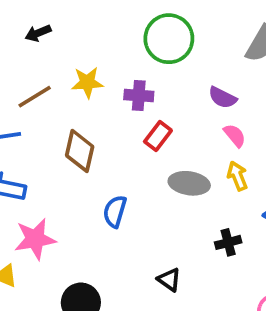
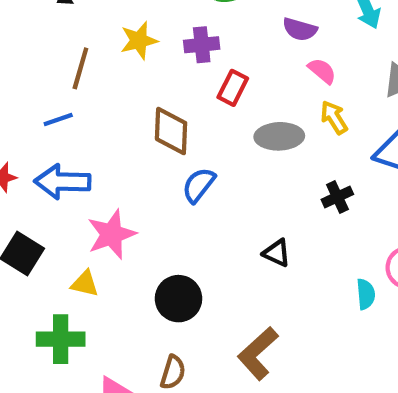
brown line: (35, 97) -> (80, 68), turned -32
brown diamond: (80, 151) -> (171, 131), moved
blue semicircle: (115, 211) -> (199, 185), turned 32

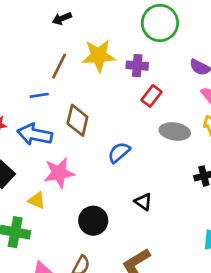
yellow star: (139, 41) -> (99, 56), size x1.4
brown diamond: (171, 131) -> (77, 120), moved
black triangle: (277, 253) -> (143, 202), moved

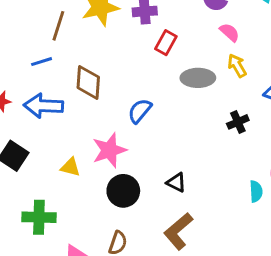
pink star: (59, 173) -> (109, 150), moved
yellow triangle: (37, 200) -> (70, 167), moved
black triangle: (143, 202) -> (176, 183), moved

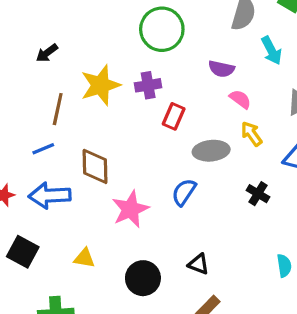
blue semicircle: (140, 111) -> (184, 192), moved
black cross: (238, 122) -> (258, 194), turned -30
pink star: (109, 150) -> (130, 209), moved

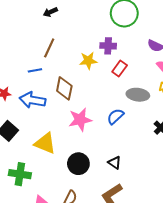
yellow star: (100, 85) -> (88, 61), moved, size x0.7
yellow triangle: (84, 258) -> (45, 143), size x1.6

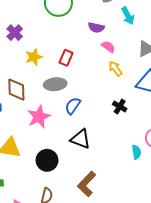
purple cross: (108, 46) -> (15, 33), moved, turned -35
gray ellipse: (138, 95) -> (55, 84), moved
black triangle: (115, 163) -> (80, 139), moved, size x1.5

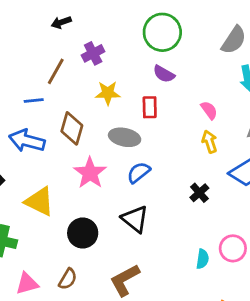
purple semicircle: (96, 28) -> (164, 74), moved
red rectangle: (66, 58) -> (150, 107), turned -42
pink star: (39, 117) -> (90, 173), turned -30

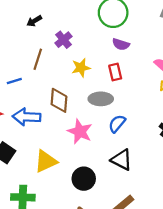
blue line: (34, 100) -> (14, 81), moved
yellow triangle: (39, 201) -> (46, 161), turned -40

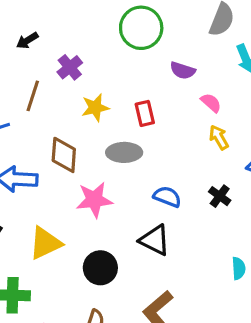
purple semicircle: (121, 44) -> (183, 71), moved
blue semicircle: (117, 124) -> (167, 197), moved, turned 72
pink star: (80, 132) -> (94, 200), turned -30

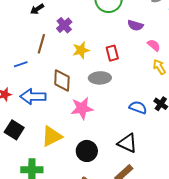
blue semicircle: (167, 197) -> (138, 107), moved
black triangle: (155, 240) -> (127, 143), moved

